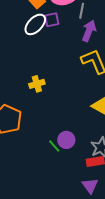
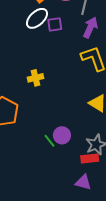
purple square: (52, 20) -> (55, 24), moved
purple triangle: (90, 186) -> (83, 182), turned -42

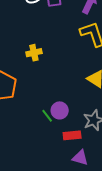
red rectangle: (90, 158) -> (72, 135), moved

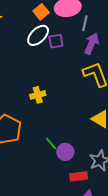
green line: (47, 116) -> (51, 144), moved

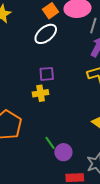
purple square: (56, 41) -> (47, 74), moved

